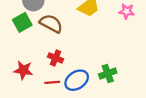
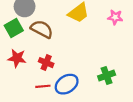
red star: (23, 70) -> (17, 58), moved
green cross: (108, 74) -> (107, 75), moved

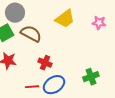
red cross: (46, 63) -> (45, 63), moved

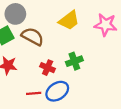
pink star: (99, 23) -> (105, 25), size x1.5
green cross: (91, 77) -> (74, 61), moved

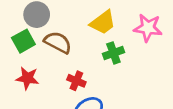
green cross: (74, 61) -> (113, 53), moved

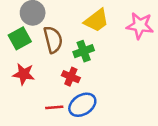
brown semicircle: (58, 42) -> (53, 40), turned 48
green cross: (113, 53) -> (84, 51), moved

